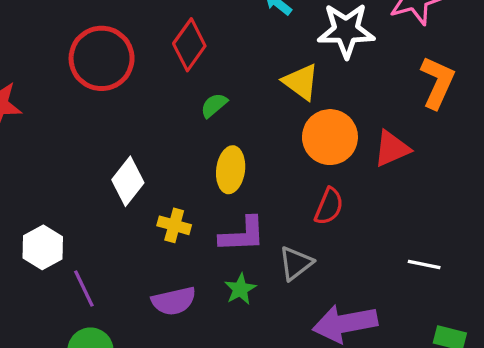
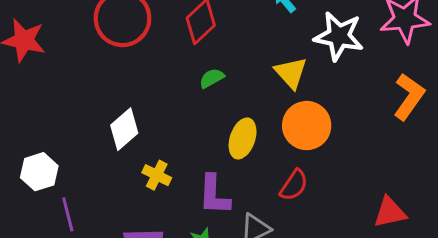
red triangle: (392, 149) -> (390, 212), moved
yellow ellipse: (231, 170) -> (243, 138), moved
purple L-shape: (242, 235) -> (214, 195), turned 84

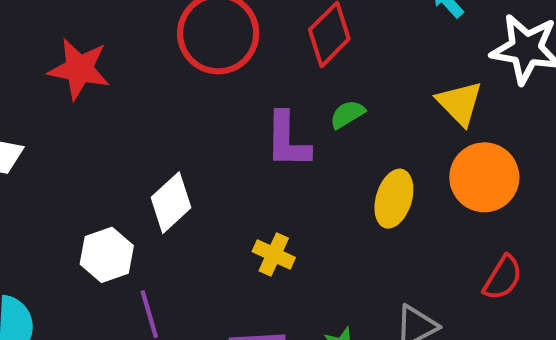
white diamond: (124, 129) -> (171, 203), moved
red semicircle: (294, 185) -> (503, 278), moved
purple L-shape: (214, 195) -> (287, 140), moved

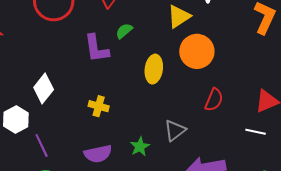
yellow triangle: (460, 103) -> (179, 17), turned 50

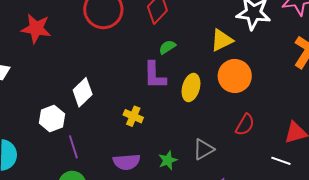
purple L-shape: (96, 48) -> (155, 75), moved

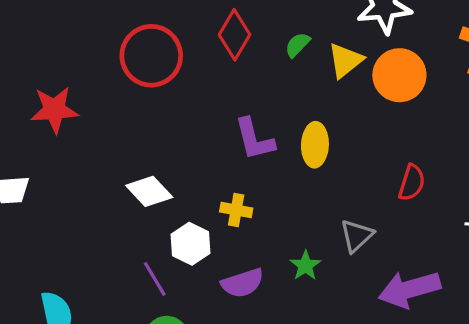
green semicircle: (167, 47) -> (297, 45), moved
orange circle: (235, 76) -> (399, 75), moved
white diamond: (83, 92) -> (149, 191), turned -76
white hexagon: (52, 119) -> (191, 244), moved

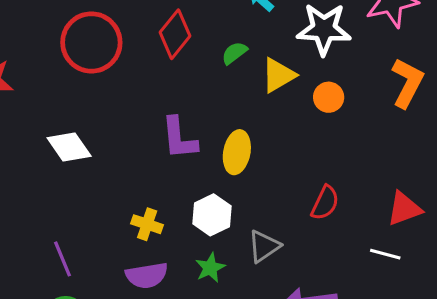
orange circle: (399, 75) -> (329, 97), size x0.6
white diamond: (149, 191) -> (69, 147), moved
yellow cross: (236, 210) -> (147, 224), moved
white hexagon: (191, 244) -> (212, 215), moved

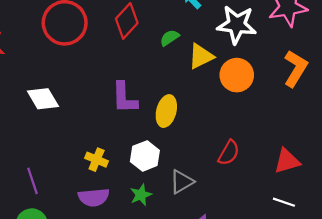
orange circle: (329, 97) -> (237, 75), size x1.5
white line: (385, 254) -> (284, 202), moved

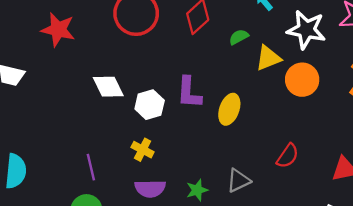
white hexagon: (145, 156) -> (150, 105), moved
yellow cross: (97, 160) -> (143, 150), moved

